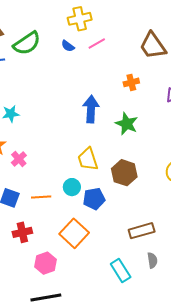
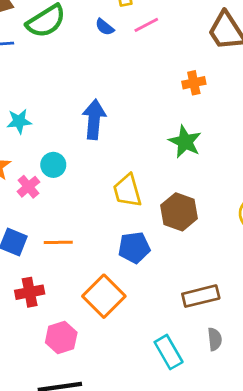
blue arrow: (91, 109) -> (94, 119), moved
cyan circle: (72, 187) -> (53, 165), moved

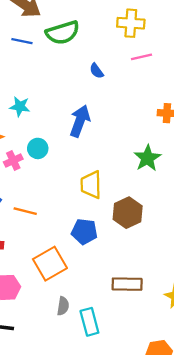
blue semicircle: (105, 27) -> (97, 71), moved
gray semicircle: (215, 339) -> (63, 306), moved

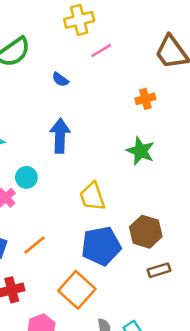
orange line: (25, 211) -> (34, 245), turned -35
brown hexagon: (128, 213) -> (146, 232), moved
blue pentagon: (84, 232) -> (101, 246), size x1.4
brown rectangle: (127, 284) -> (159, 270), moved, size x0.7

